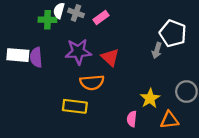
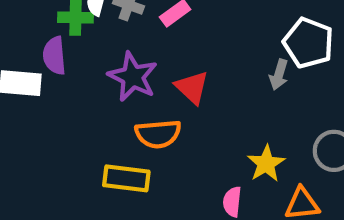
purple star: (78, 52) -> (133, 77), turned 30
purple semicircle: (36, 57) -> (54, 56), moved

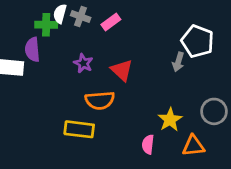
purple star: (133, 77) -> (83, 63), size x0.6

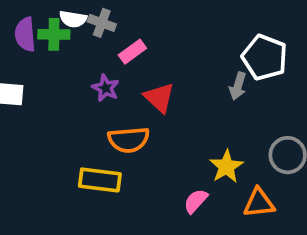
white semicircle: (60, 14) -> (73, 19), turned -96
pink rectangle: (111, 22) -> (132, 52), moved
purple semicircle: (32, 50) -> (25, 34), moved
pink semicircle: (148, 144) -> (196, 201), turned 36

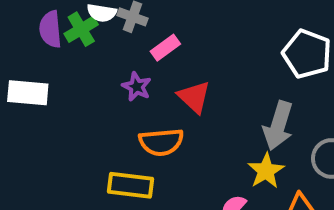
green cross: (54, 34) -> (81, 29), turned -32
gray arrow: (238, 86) -> (278, 126), moved, size x1.6

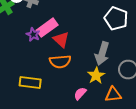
pink rectangle: (165, 48) -> (47, 28), moved, size x1.5
orange semicircle: (161, 142) -> (60, 62), moved

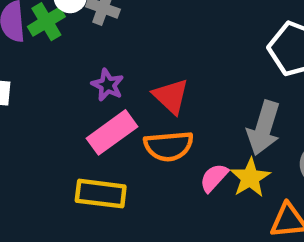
pink rectangle: (47, 28) -> (112, 132), moved
pink semicircle: (80, 94) -> (214, 178), moved

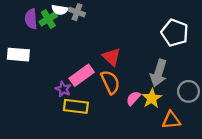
purple star: (107, 85) -> (63, 89), moved
orange semicircle: (169, 146) -> (110, 82), turned -110

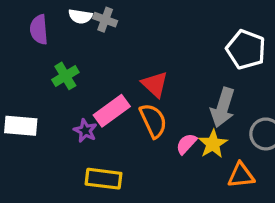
green cross: (48, 19) -> (65, 76), moved
white rectangle: (18, 55) -> (21, 126), moved
yellow rectangle: (76, 106) -> (103, 179), moved

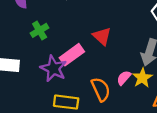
orange semicircle: (153, 121) -> (101, 89), moved
purple star: (85, 131) -> (53, 69), size x1.6

